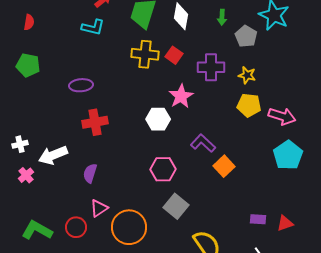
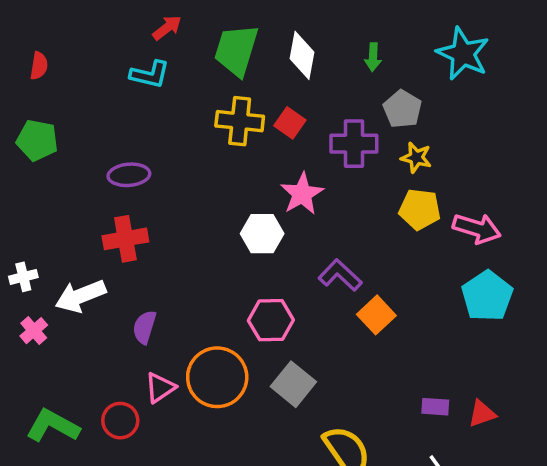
gray pentagon: (246, 36) -> (402, 109), moved
red cross: (95, 122) -> (125, 239), moved
orange circle: (129, 227) -> (217, 377), moved

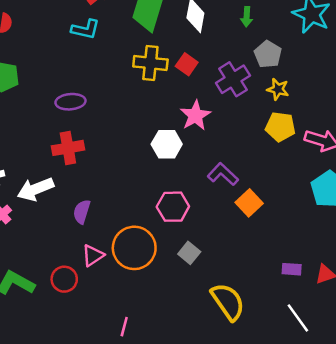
purple cross: (354, 144) -> (233, 79), turned -32
gray square: (293, 384) -> (189, 253), size x0.7

